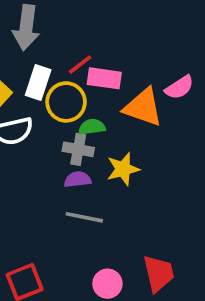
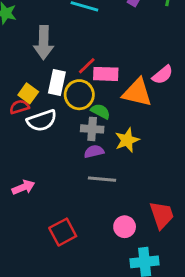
green semicircle: (92, 127) -> (100, 111), turned 42

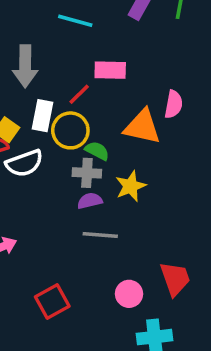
pink rectangle: (106, 74) -> (110, 70), moved
pink semicircle: (163, 75) -> (174, 104), turned -40

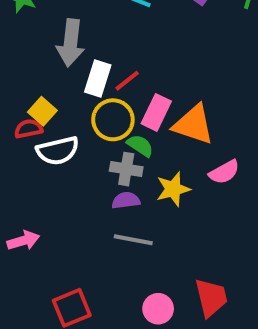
pink rectangle: (110, 70) -> (156, 112), moved, turned -72
pink semicircle: (174, 104) -> (224, 172), moved, turned 44
white rectangle: (42, 116) -> (98, 78), moved

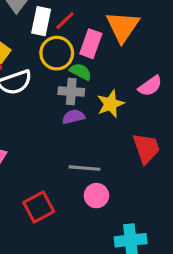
orange triangle: (193, 125) -> (123, 27), moved, turned 51
gray line: (133, 240) -> (84, 168), moved
red trapezoid: (211, 298) -> (146, 148), moved
pink circle: (158, 309) -> (96, 196), moved

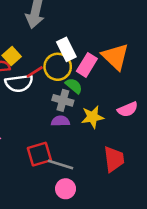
white rectangle: (41, 21) -> (66, 49), moved, turned -50
red line: (65, 21) -> (35, 72), moved
orange triangle: (123, 27) -> (115, 57), turned -32
red square: (39, 207) -> (39, 154), moved

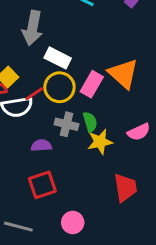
white rectangle: (66, 49) -> (58, 58), moved, turned -35
green semicircle: (74, 86) -> (90, 122), moved, turned 36
purple semicircle: (60, 121) -> (41, 145), moved
gray line: (61, 164) -> (18, 227), moved

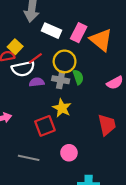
pink rectangle: (92, 84) -> (79, 33), moved
yellow circle: (60, 87) -> (65, 61), moved
yellow star: (100, 142) -> (62, 108), moved, turned -30
purple semicircle: (41, 145) -> (37, 82), moved

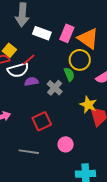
yellow circle: (65, 61) -> (80, 60), moved
gray cross: (61, 80) -> (55, 88), moved, turned 35
yellow star: (62, 108) -> (88, 105), moved

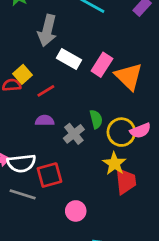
yellow circle: (80, 60) -> (121, 132), moved
white semicircle: (18, 70) -> (21, 163), moved
gray line: (29, 152) -> (23, 194), moved

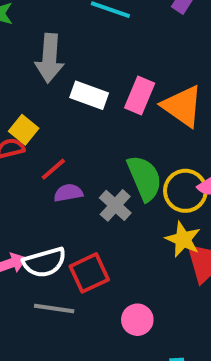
red line: (46, 91) -> (53, 169), moved
green semicircle: (96, 119) -> (145, 178), size x1.6

